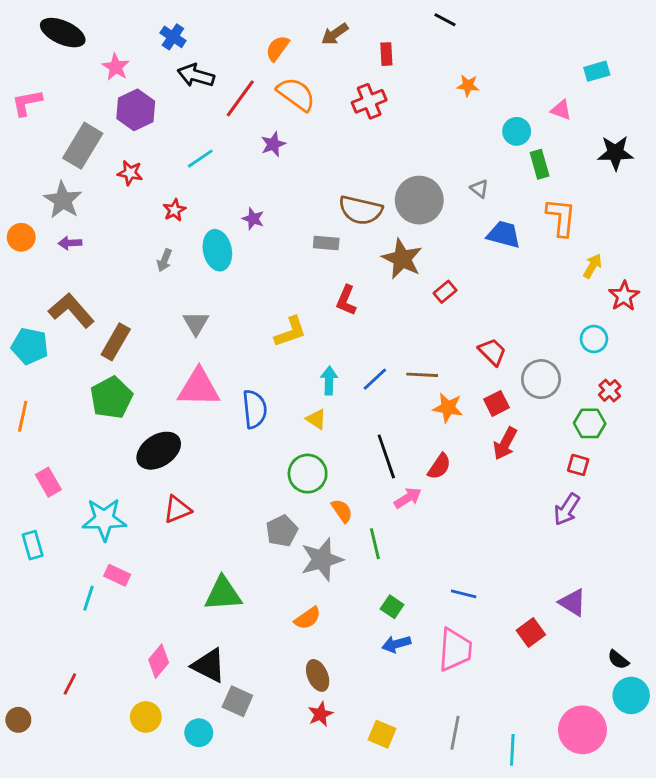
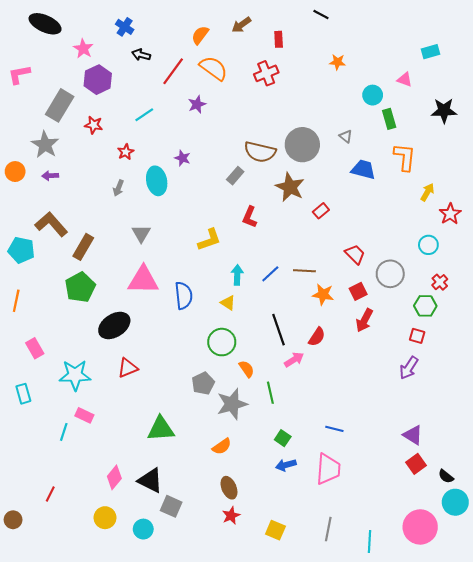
black arrow: (196, 76) -> (141, 55), size x0.7
gray rectangle: (326, 243) -> (235, 176), turned -54
red square: (531, 632) -> (416, 464), moved

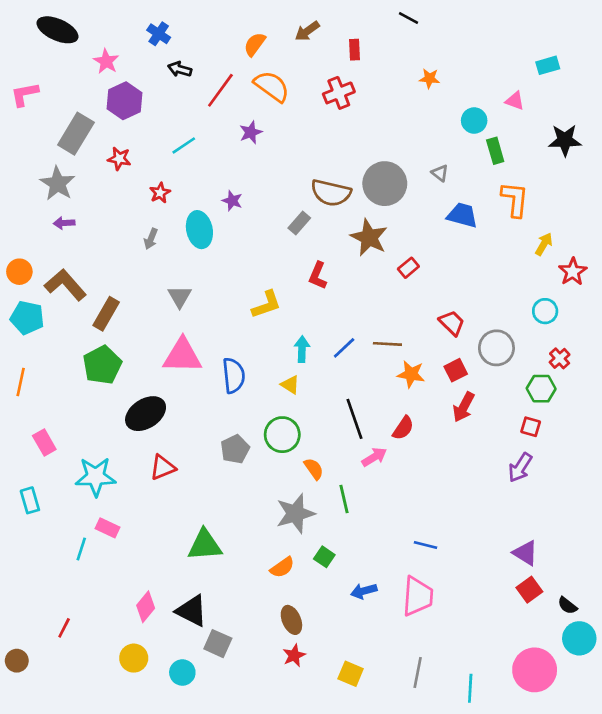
orange circle: (15, 172) -> (19, 272), moved
gray pentagon: (203, 383) -> (235, 449), moved
green square: (283, 438) -> (324, 557), moved

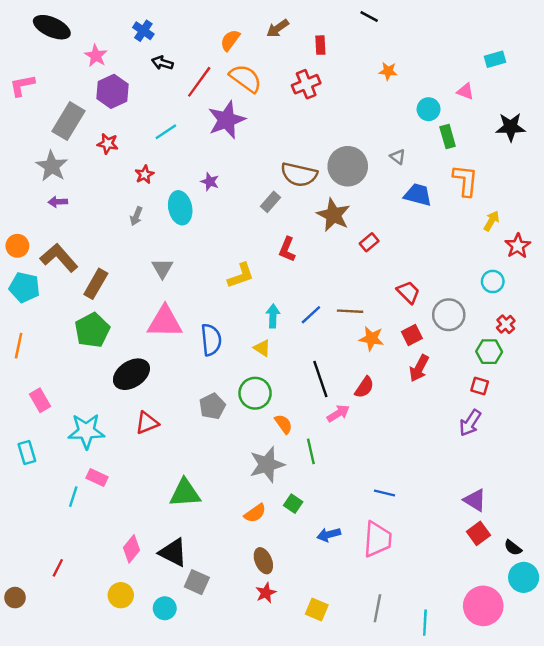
purple star: (251, 132) -> (227, 120), size x1.8

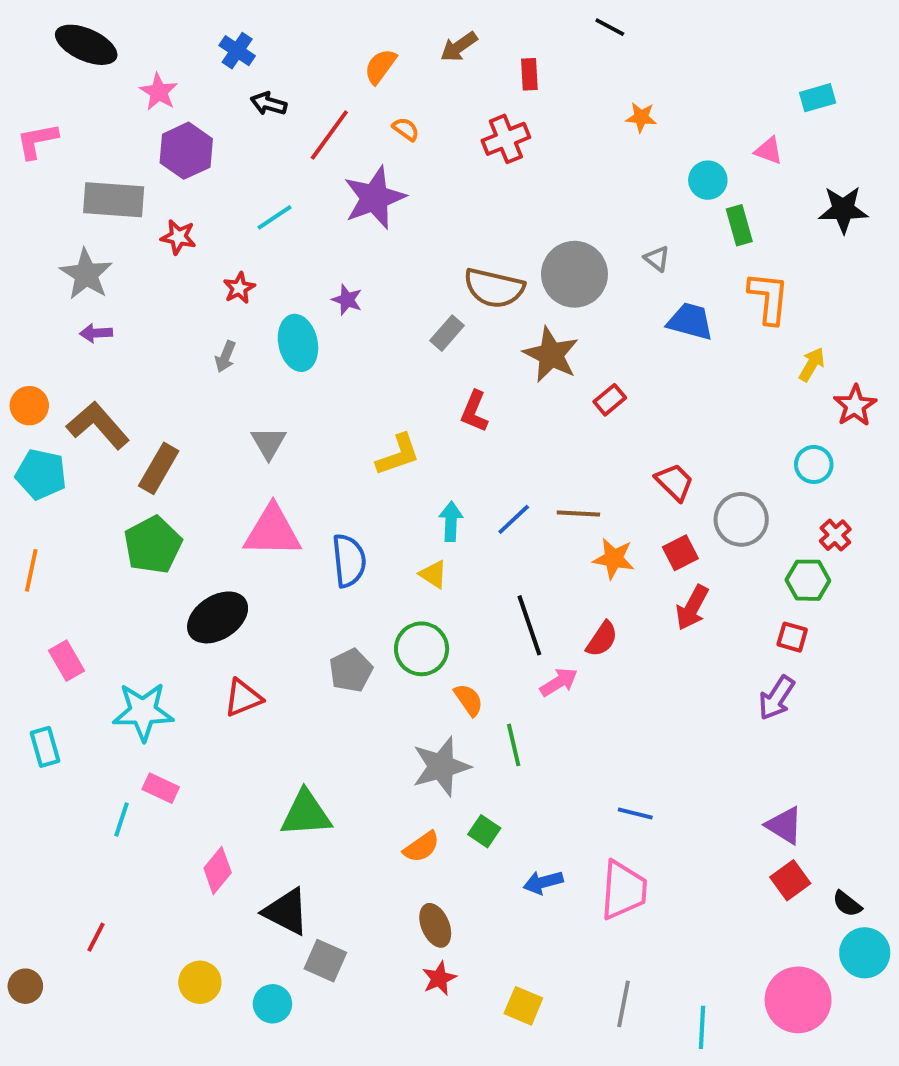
orange semicircle: (246, 78) -> (406, 129), size x0.5
gray rectangle: (68, 121) -> (114, 200), turned 63
pink diamond: (131, 549) -> (218, 870), moved

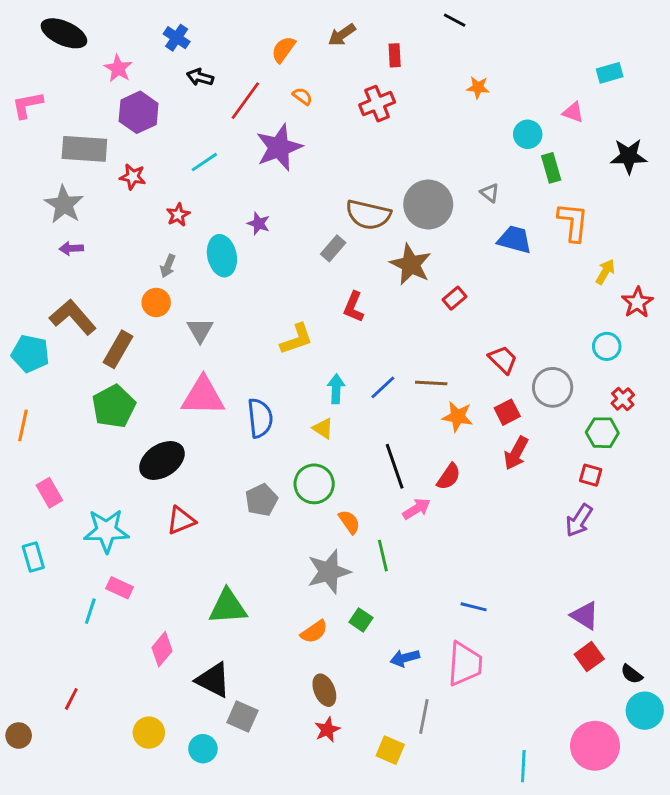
orange circle: (29, 406) -> (156, 302), moved
gray line: (624, 1004) -> (424, 716), moved

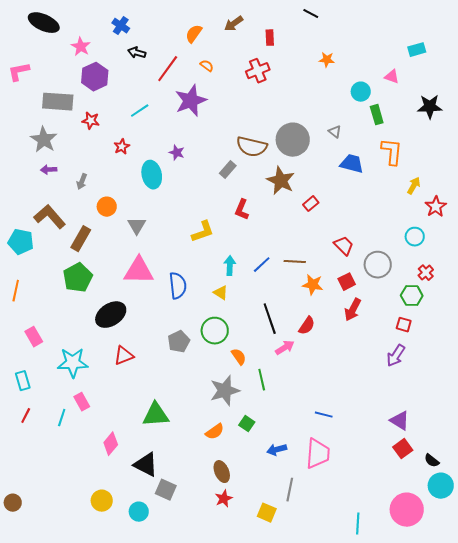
gray arrow: (168, 266) -> (82, 182), moved
pink rectangle: (120, 588) -> (82, 402), turned 36
red line: (71, 699) -> (26, 416), moved

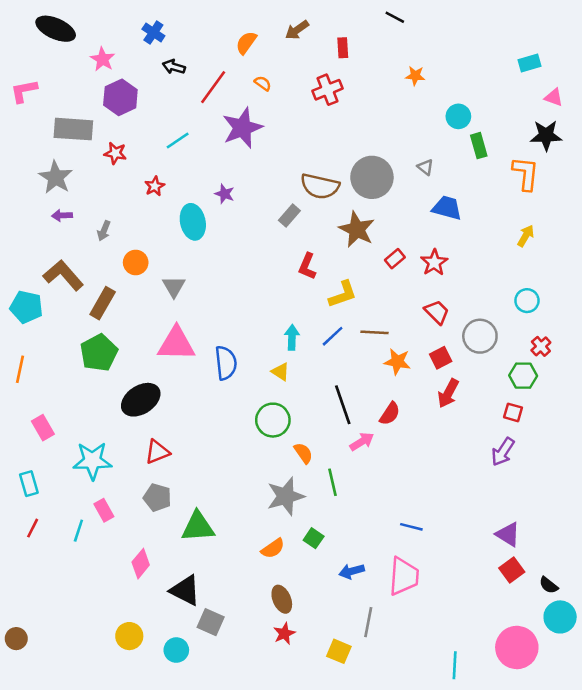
pink triangle: (392, 77) -> (554, 97), moved
orange L-shape: (392, 152) -> (526, 174), moved
red star: (436, 207) -> (434, 262), moved
yellow L-shape: (203, 232) -> (343, 294), moved
gray pentagon: (179, 342) -> (157, 498), moved, turned -30

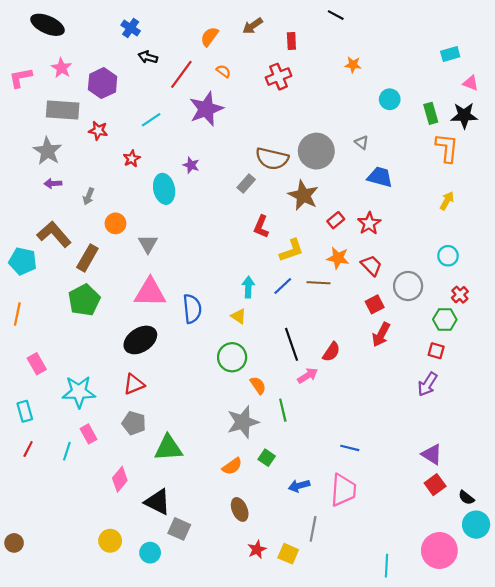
pink star: (103, 59) -> (62, 68), moved
green rectangle: (479, 146) -> (431, 113), moved
orange star: (397, 362) -> (338, 258), moved
black ellipse: (141, 400) -> (140, 340), moved
red star: (284, 634) -> (257, 549), moved

